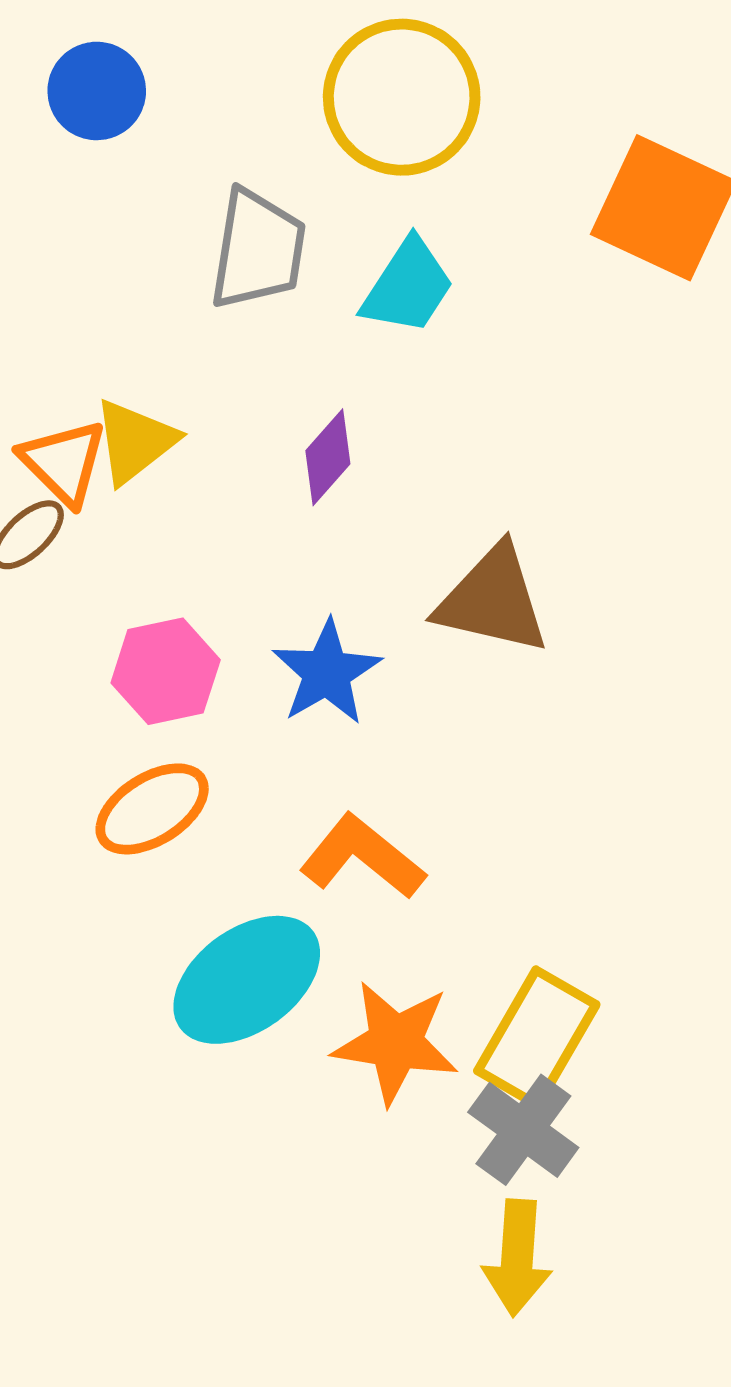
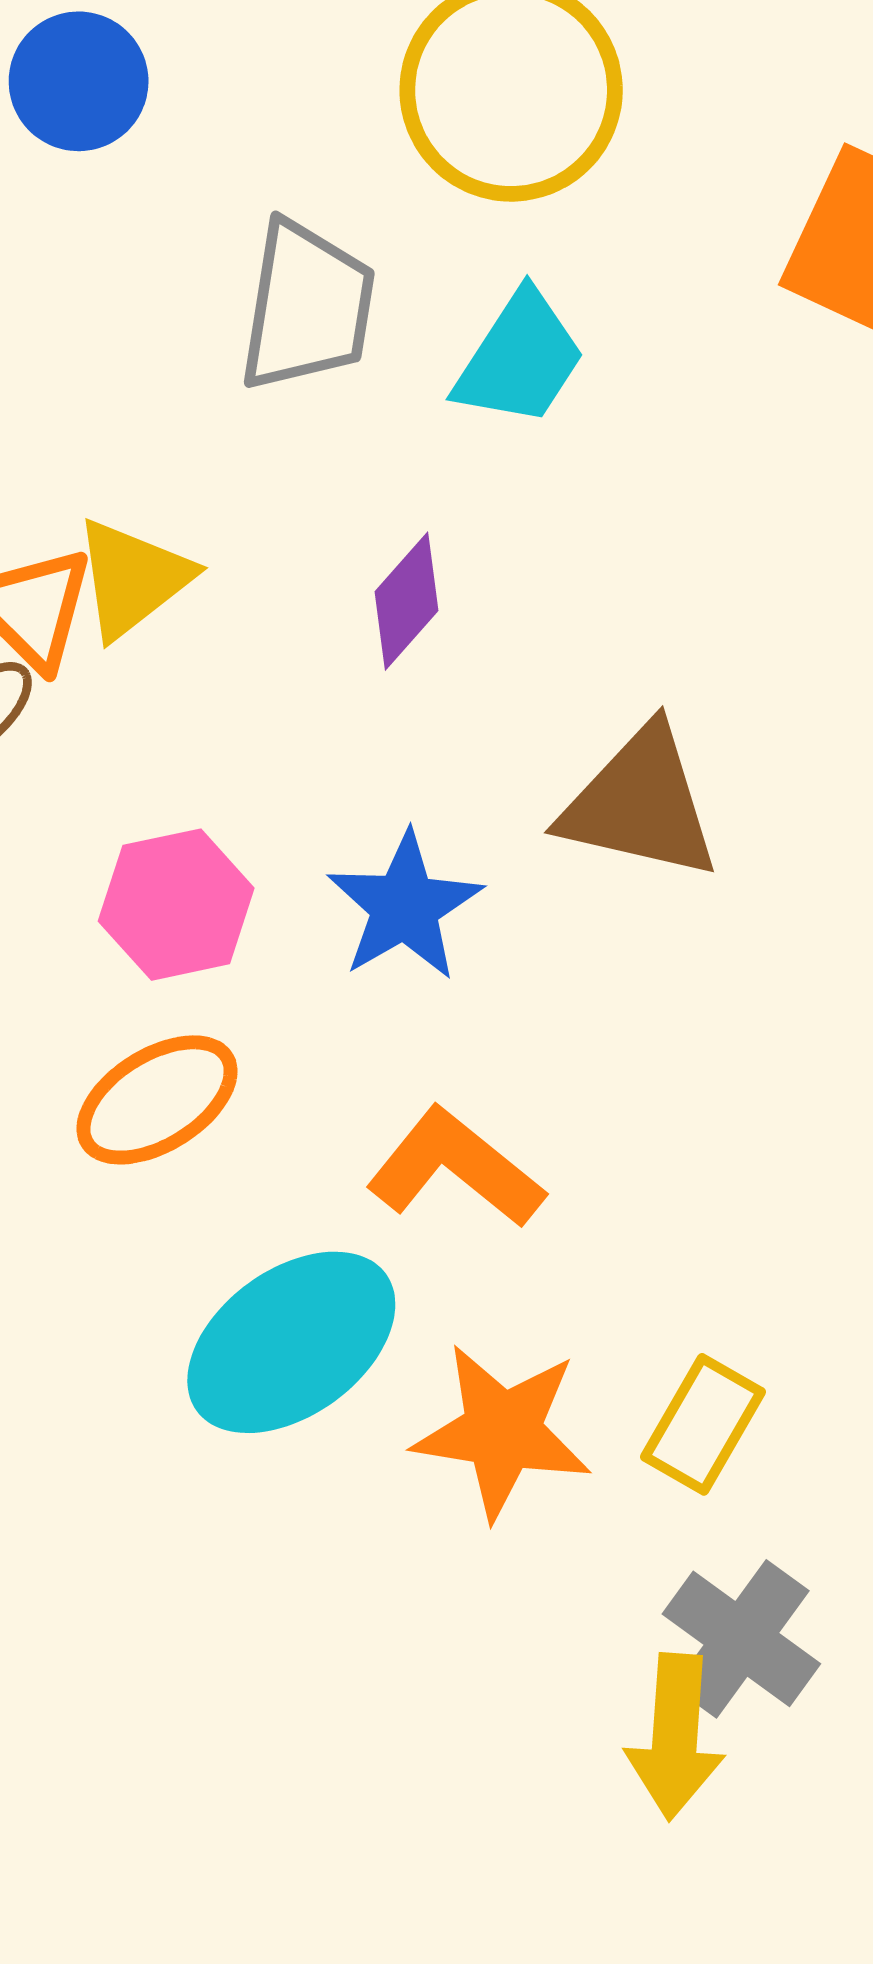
yellow rectangle: (537, 1038) -> (703, 1424), size x0.7
gray cross: (523, 1130) -> (741, 1639), moved

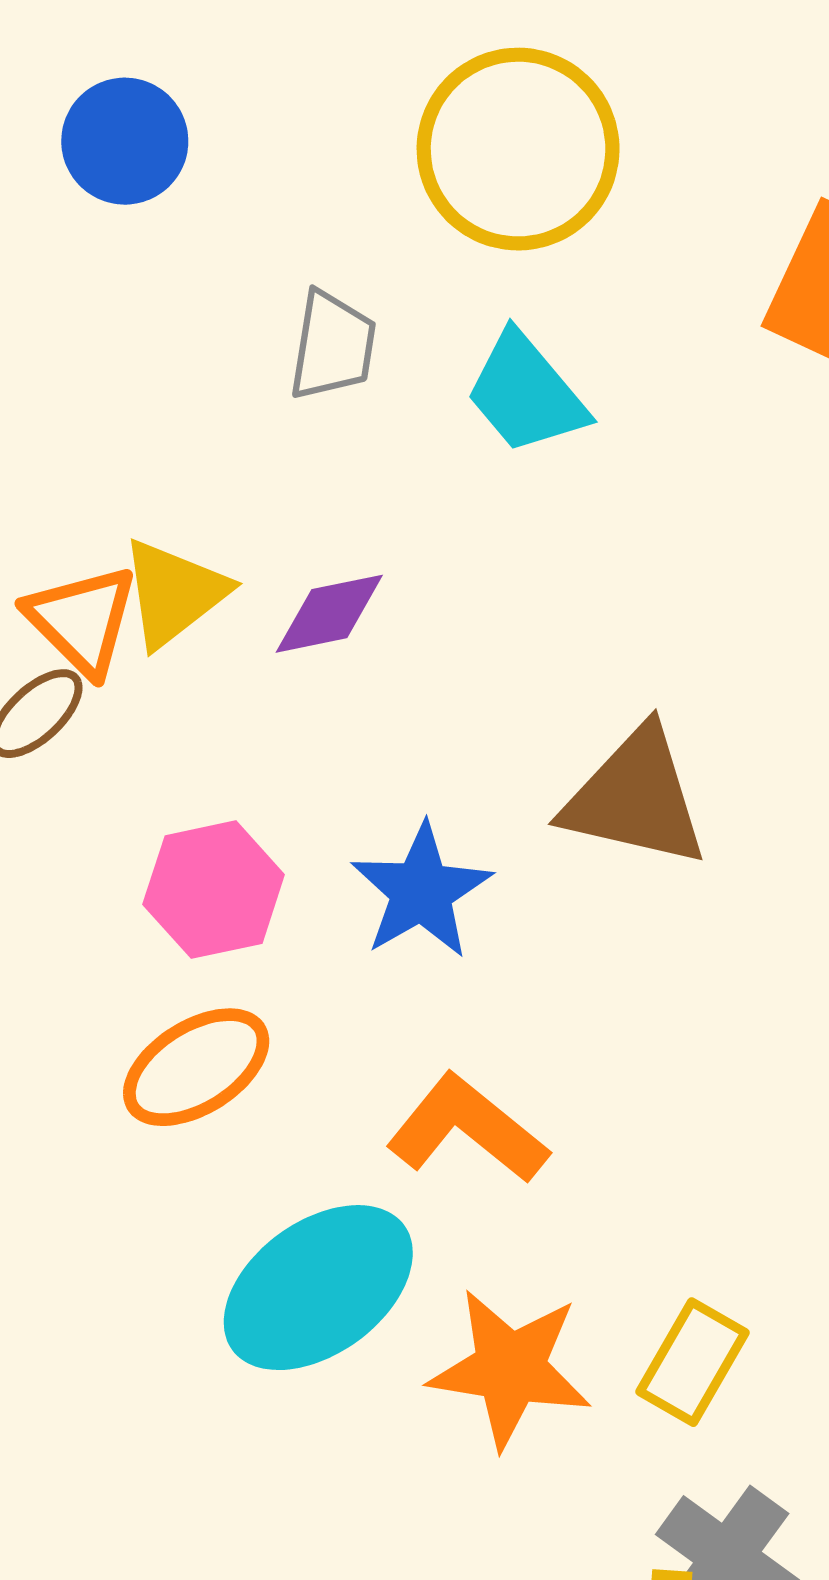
gray trapezoid: (307, 306) -> (333, 346), size x0.7
cyan trapezoid: (520, 359) -> (526, 393), turned 107
purple diamond: (406, 601) -> (329, 614), moved, turned 37

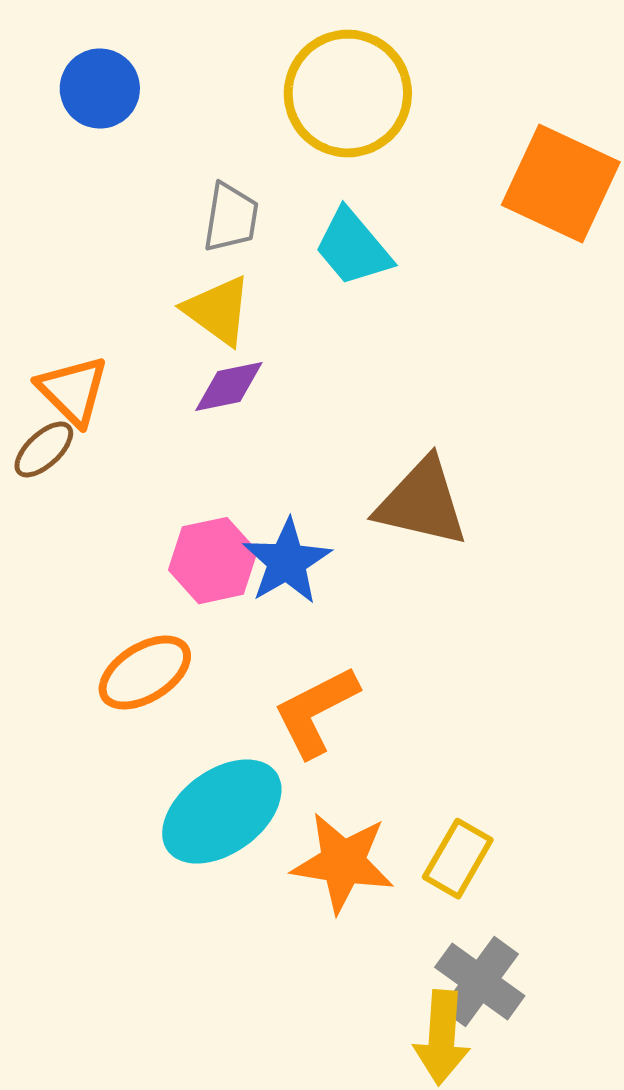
yellow triangle: (174, 593) -> (218, 311), moved, turned -46
pink hexagon: (214, 890) -> (213, 561), moved
orange L-shape: (467, 1129) -> (316, 712), turned -66

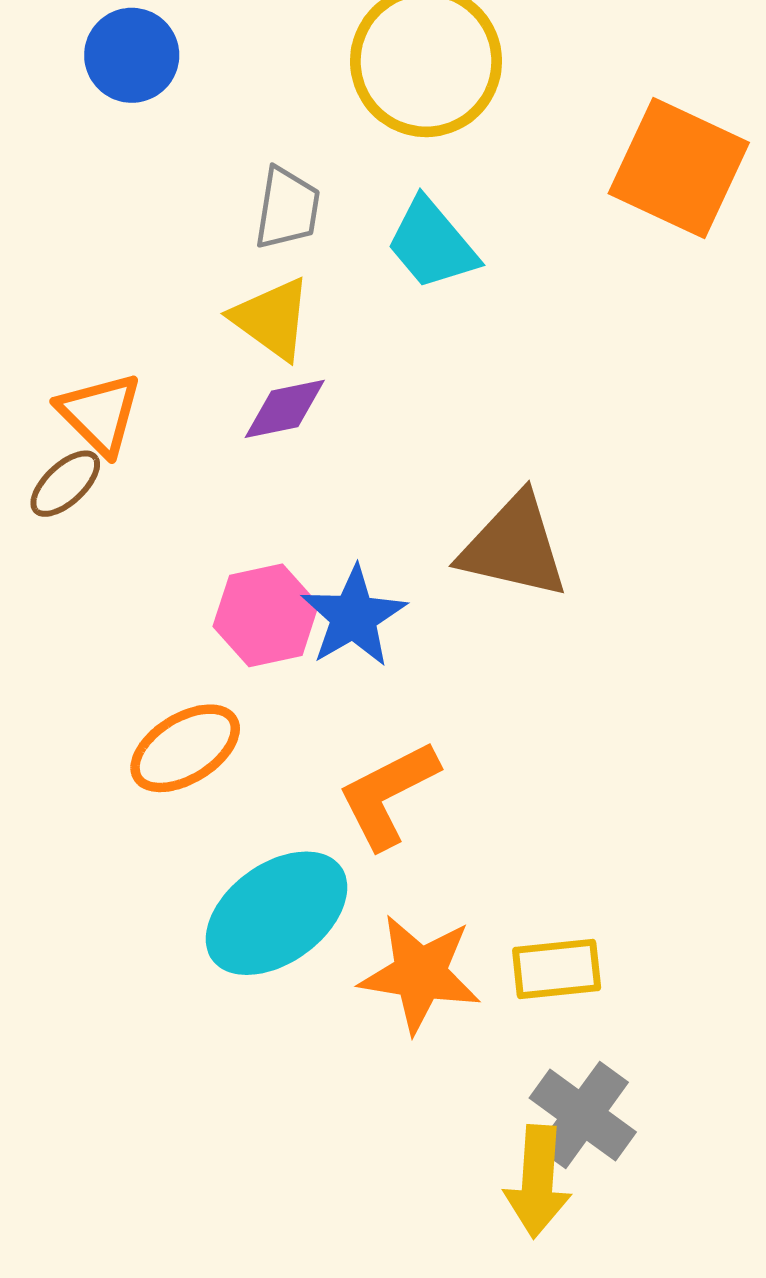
yellow rectangle: (458, 859) -> (557, 969), turned 54

